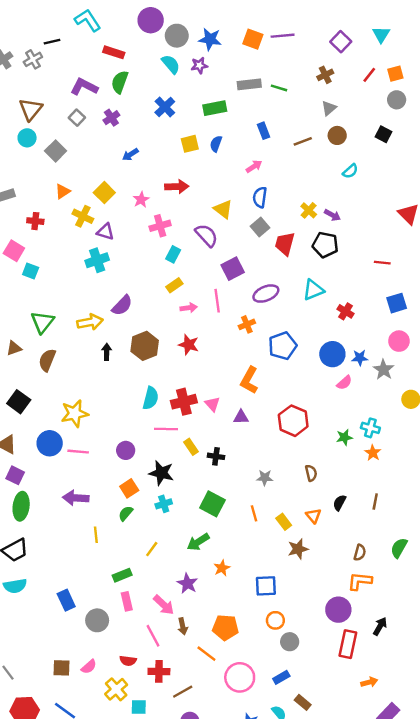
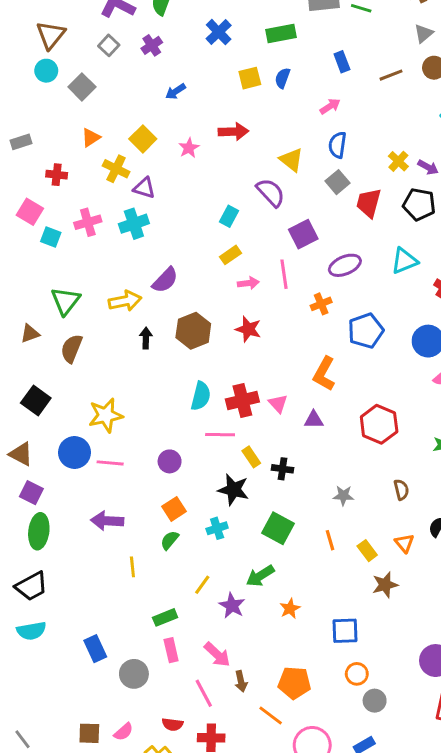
pink cross: (160, 226) -> (88, 222), moved
black star: (161, 473) -> (233, 490), moved
purple star: (187, 584) -> (232, 606), moved

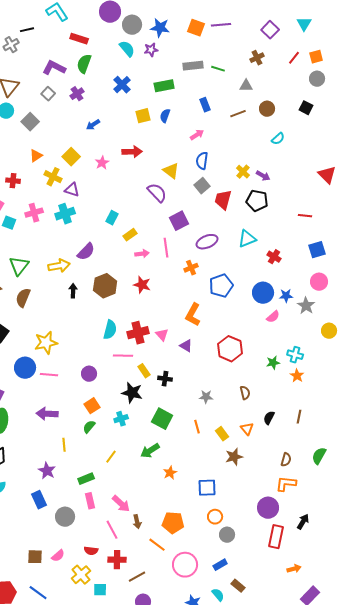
gray triangle: (424, 34) -> (246, 86), moved, turned 40
cyan rectangle: (229, 216) -> (112, 218), moved
purple triangle: (314, 420) -> (186, 346), turned 32
purple star: (232, 606) -> (47, 471), moved

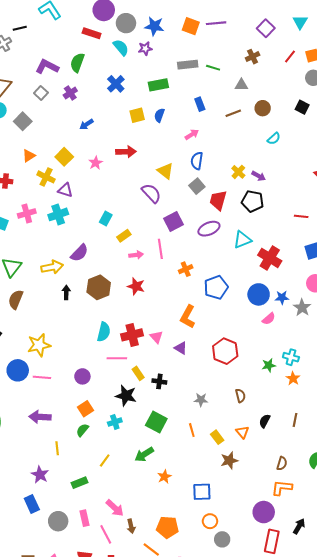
red rectangle: (79, 39) -> (92, 33), moved
purple ellipse: (207, 242) -> (209, 229), moved
red cross: (274, 257) -> (270, 258), size x1.6
pink rectangle: (90, 501) -> (84, 518), moved

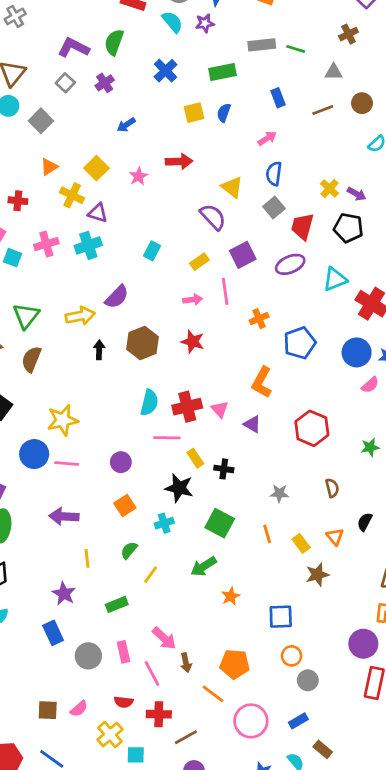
yellow rectangle: (124, 236) -> (199, 262), moved
green semicircle: (82, 430) -> (129, 550), moved

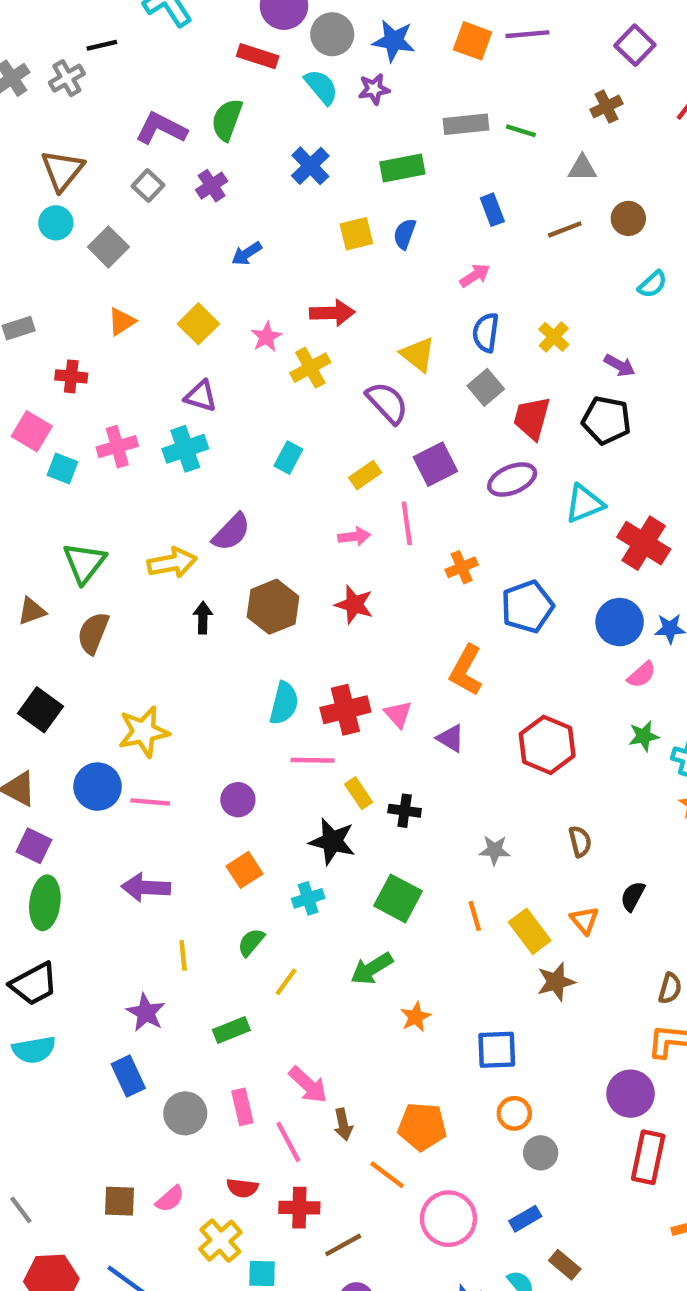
yellow cross: (329, 188) -> (554, 337), moved
yellow cross: (72, 195) -> (310, 368), moved, turned 35
green star: (370, 447) -> (644, 736), moved
yellow rectangle: (301, 543) -> (530, 931), size x1.4

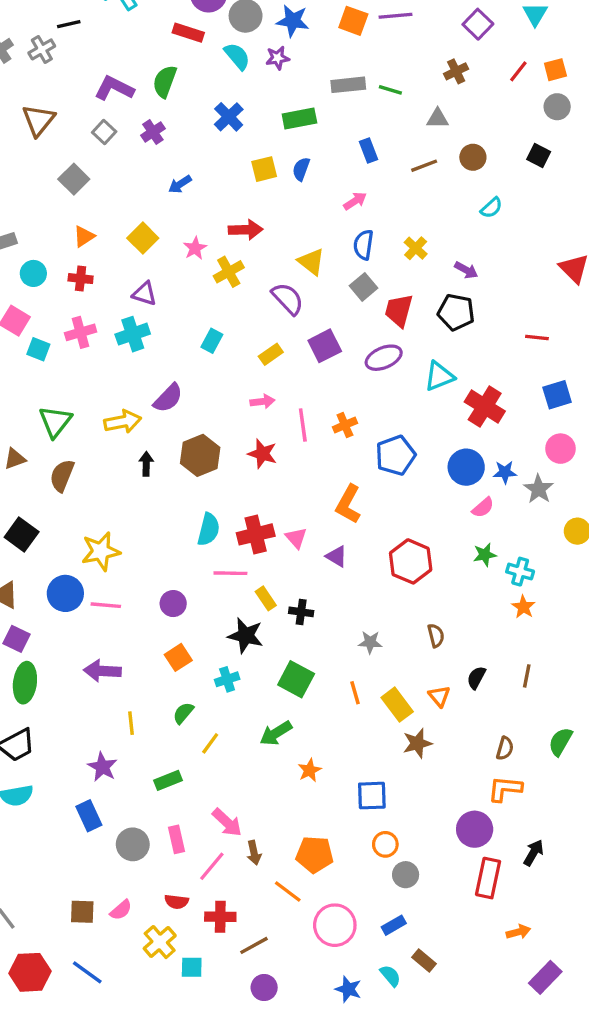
cyan circle: (56, 223) -> (33, 273), moved
red cross: (71, 376) -> (81, 279), moved
pink line: (407, 523) -> (303, 425), moved
pink line: (288, 1142) -> (212, 866), turned 68

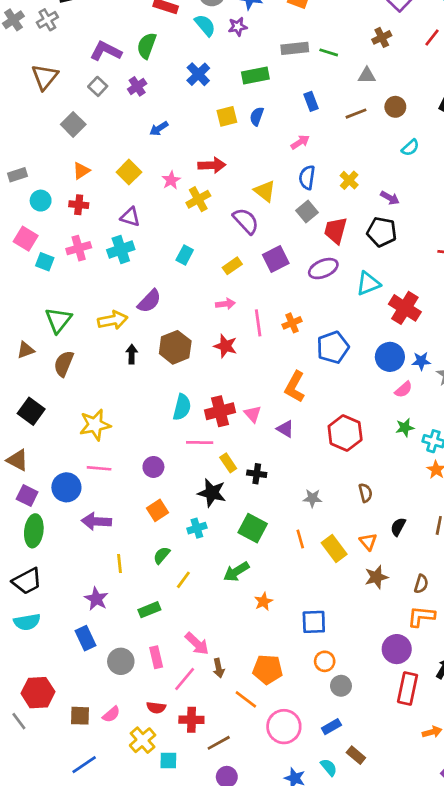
blue circle: (65, 593) -> (66, 487), moved
brown star: (417, 743) -> (376, 577), moved
red hexagon: (30, 972) -> (38, 693), moved
blue line: (87, 972) -> (84, 765), turned -70

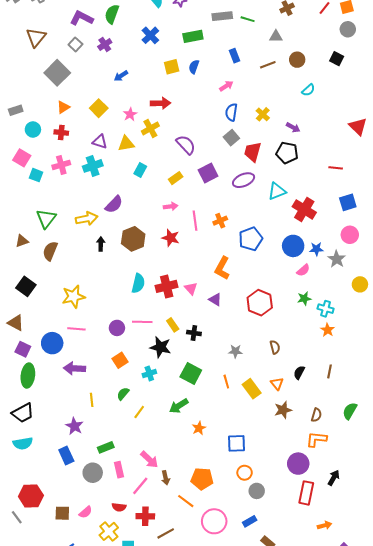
gray square: (73, 124) -> (57, 73), size x1.4
yellow triangle: (265, 191) -> (126, 144), moved, turned -48
pink line: (200, 442) -> (142, 322), moved
green rectangle: (149, 610) -> (106, 447), moved

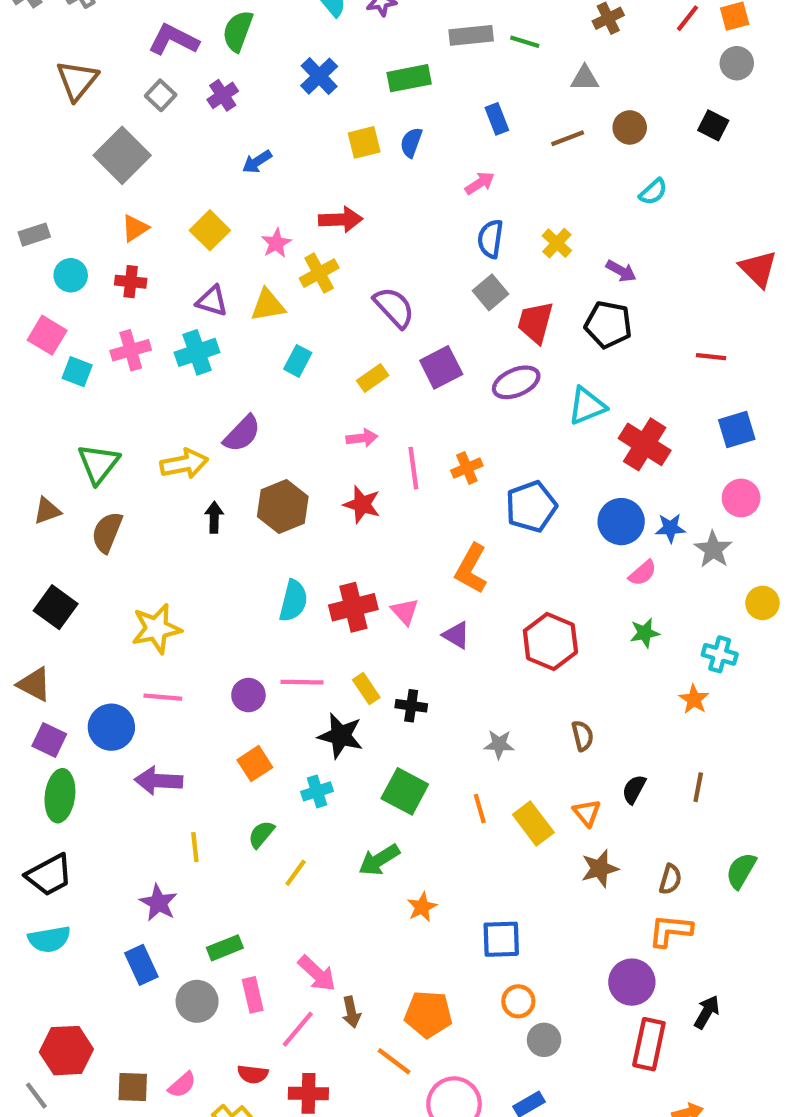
cyan cross: (326, 309) -> (720, 654), moved

